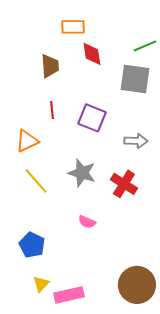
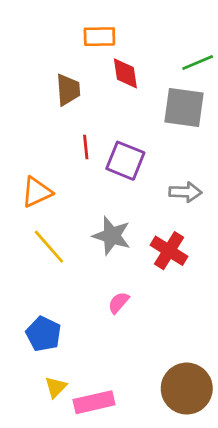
red line: (52, 110) -> (86, 147), moved
pink semicircle: (87, 222) -> (119, 303), turned 108

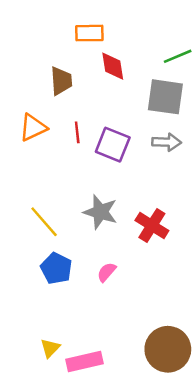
orange triangle: (37, 192) -> (33, 127), moved
gray arrow: (185, 192) -> (167, 142), moved
blue pentagon: (43, 334) -> (56, 268), moved

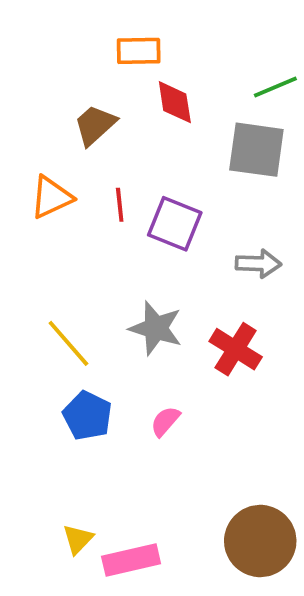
brown trapezoid: (61, 81) -> (95, 125), turned -128
gray arrow: (167, 142) -> (258, 264), moved

